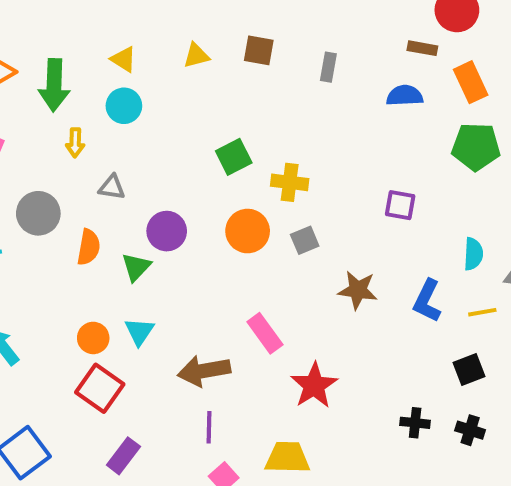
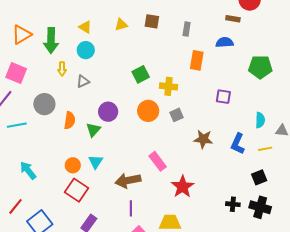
orange rectangle: (471, 82) -> (197, 60), moved, turned 36
gray triangle: (112, 187) -> (83, 81), moved, turned -32
black cross: (470, 430) -> (260, 207), size x1.5

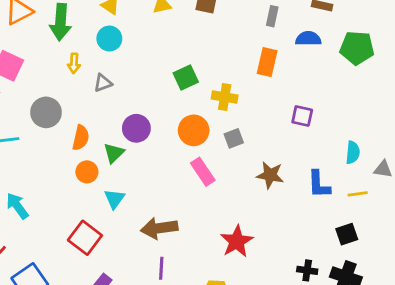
gray rectangle: (187, 29) -> (272, 16), moved
green pentagon: (260, 67) -> (357, 48), moved
blue L-shape: (238, 144) -> (319, 184), turned -30
pink rectangle: (158, 161) -> (203, 172), moved
orange circle: (73, 165) -> (87, 172), moved

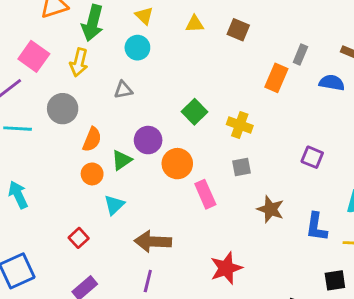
orange rectangle: (267, 62) -> (276, 78), moved
yellow arrow: (74, 63) -> (79, 62), moved, size x1.4
green square: (186, 78) -> (194, 112), moved, turned -30
orange circle: (194, 130) -> (177, 164), moved
red square: (85, 238) -> (79, 238), size x0.6

